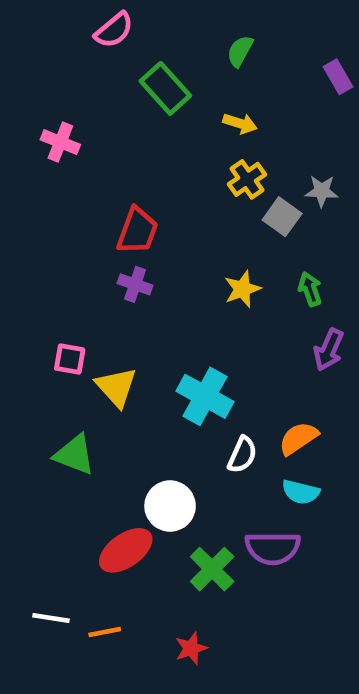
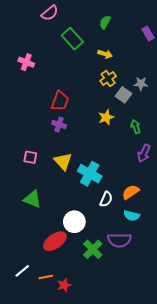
yellow star: (242, 289) -> (106, 117), moved
yellow triangle: (116, 387) -> (63, 161), moved
white line: (51, 618) -> (22, 271), turned -49
red star: (191, 648) -> (64, 285), moved

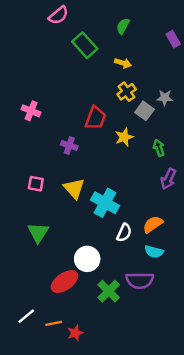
pink cross: (26, 62) -> (31, 111), moved
red trapezoid: (60, 101) -> (96, 118), moved
green triangle: (32, 199) -> (38, 233), turned 42

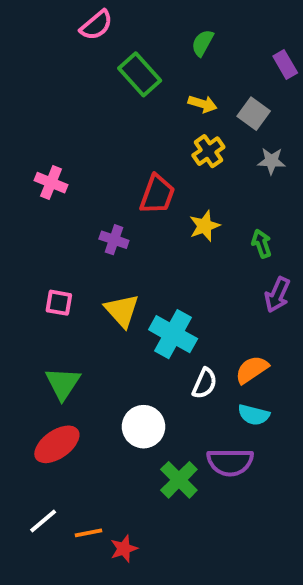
gray square: (144, 111) -> (254, 114), moved
red ellipse: (64, 282) -> (57, 444), moved

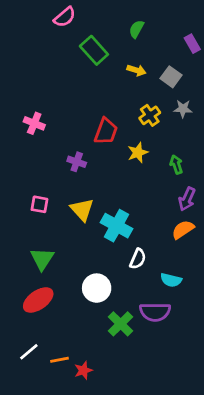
yellow cross: (208, 151) -> (150, 115), moved
orange semicircle: (252, 370) -> (183, 230), moved

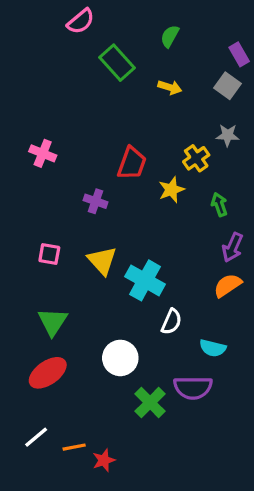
gray square: (171, 77) -> (228, 86), moved
yellow cross: (150, 115) -> (196, 158), moved

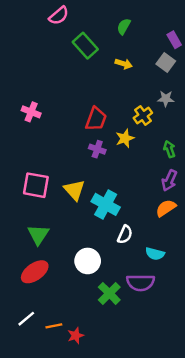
purple cross: (96, 201) -> (97, 149), moved
green arrow: (219, 205) -> (169, 149), moved
pink square: (49, 254) -> (36, 185), size x1.6

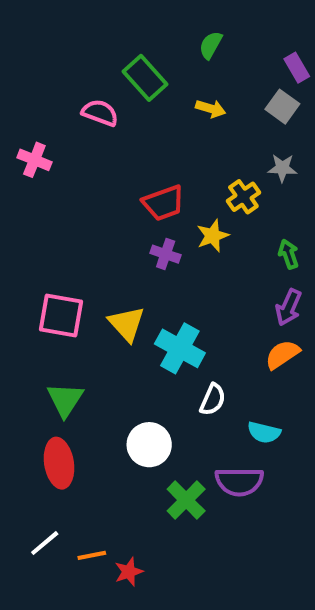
pink semicircle: (59, 16) -> (100, 113), moved, turned -120
pink cross: (31, 112) -> (34, 160), moved
red trapezoid: (96, 119) -> (164, 203), turned 50
red ellipse: (35, 272) -> (59, 463), turned -64

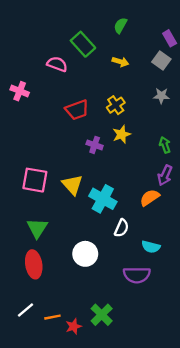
yellow cross: (243, 197) -> (116, 105), moved
red trapezoid: (164, 203) -> (77, 110), moved
orange semicircle: (282, 355) -> (150, 198), moved
green cross: (186, 500) -> (102, 315), moved

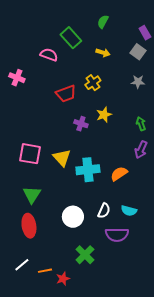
yellow cross: (116, 105) -> (93, 83), moved
orange semicircle: (150, 198) -> (119, 174), moved
cyan cross: (103, 199) -> (88, 170), turned -35
white semicircle: (122, 228) -> (104, 211), moved
green cross: (102, 315) -> (85, 255), moved

